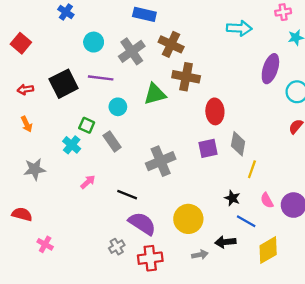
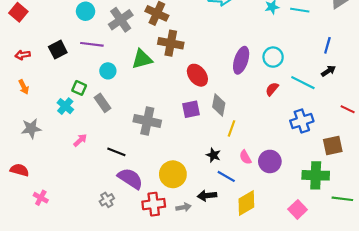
purple ellipse: (270, 69) -> (241, 60), moved
black square: (64, 84) -> (58, 50), size x0.7
red ellipse: (215, 111) -> (197, 75), turned -35
gray cross: (161, 161) -> (147, 121), turned 35
red cross: (150, 258) -> (154, 204), moved

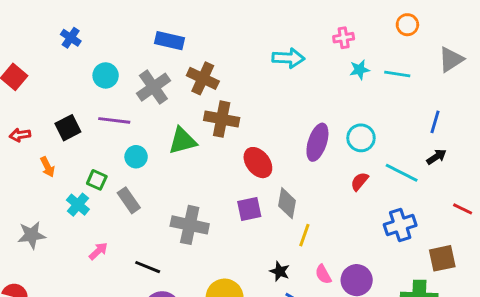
orange arrow: (24, 87) -> (47, 167), moved

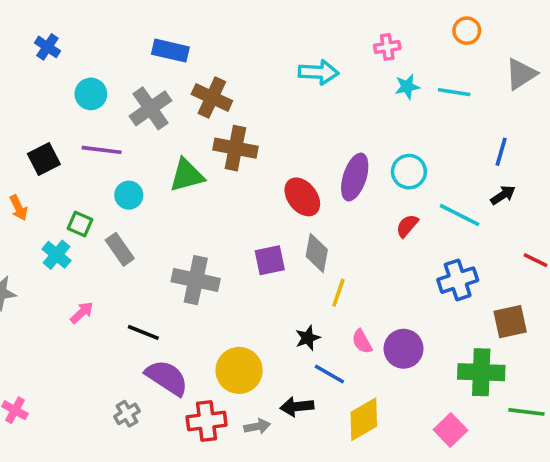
red ellipse: (258, 163) -> (302, 197), moved
black star: (280, 271) -> (308, 338), turned 30

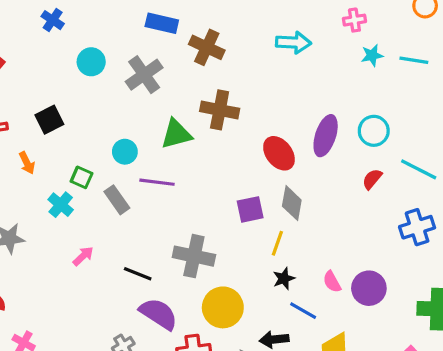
brown cross: (212, 98) -> (207, 47), moved
purple line: (102, 150) -> (157, 182), moved
gray cross: (196, 280) -> (194, 256), moved
yellow line: (338, 293) -> (277, 243), moved

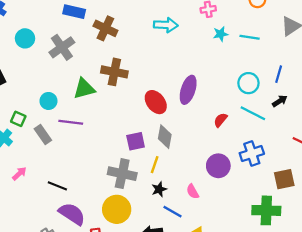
cyan circle: (374, 131) -> (248, 83), moved
gray cross: (194, 256) -> (122, 174), moved
purple circle: (369, 288) -> (218, 166), moved

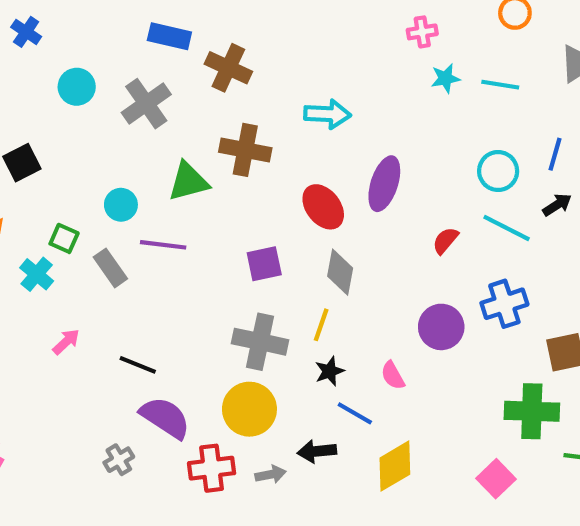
cyan arrow: (166, 25) -> (327, 114), moved
purple square: (136, 141) -> (264, 264), moved

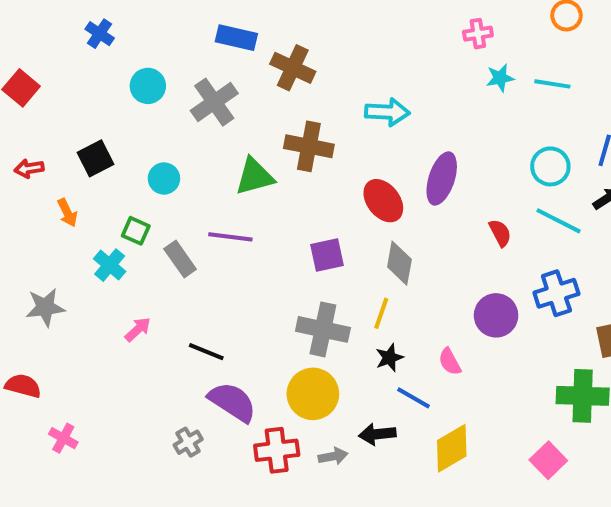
cyan circle: (121, 205) -> (164, 179), moved
red semicircle: (445, 241) -> (500, 233), turned 112

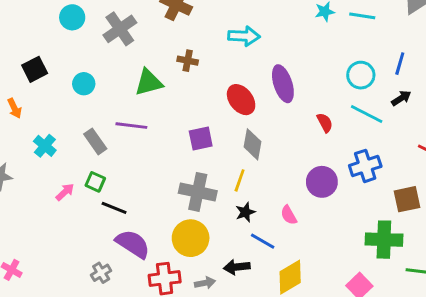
brown cross: (309, 146) -> (188, 61), size x0.6
purple ellipse: (442, 179) -> (283, 84), turned -36
green square: (136, 231) -> (95, 182), moved

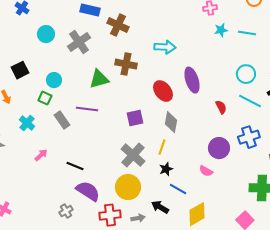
brown cross: (188, 61) -> (126, 64), size x1.5
green square: (95, 182) -> (45, 98), moved
gray cross: (198, 192) -> (133, 155), turned 30
pink semicircle: (289, 215) -> (206, 171), moved, turned -32
black arrow: (237, 267) -> (160, 207), turned 36

